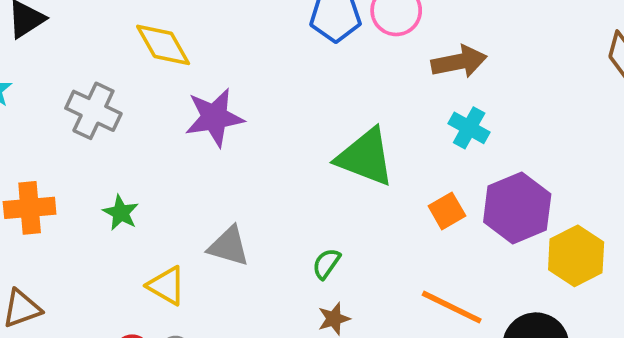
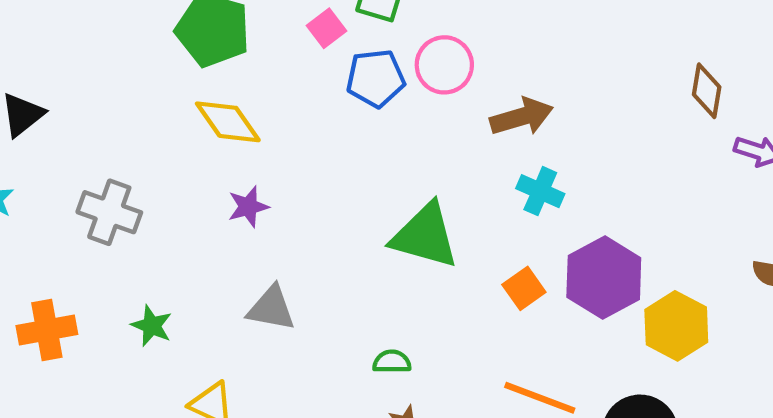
yellow diamond: (163, 45) -> (228, 122), moved
purple star: (214, 117) -> (248, 207), size x0.6
gray triangle: (229, 246) -> (271, 308), moved
green semicircle: (326, 264) -> (392, 362), turned 60

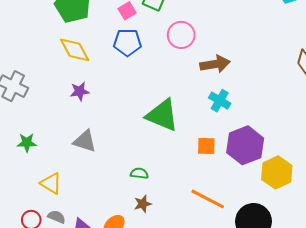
blue pentagon: (376, 78) -> (127, 42), moved
orange square: (524, 288) -> (206, 146), turned 30
green star: (152, 326) -> (27, 143), turned -30

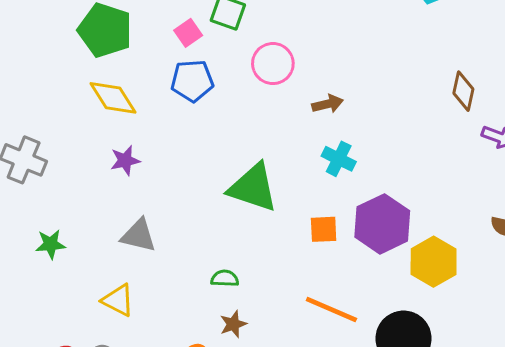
brown arrow: (215, 64) -> (328, 104), size x0.7
yellow triangle: (51, 183) -> (118, 300), moved

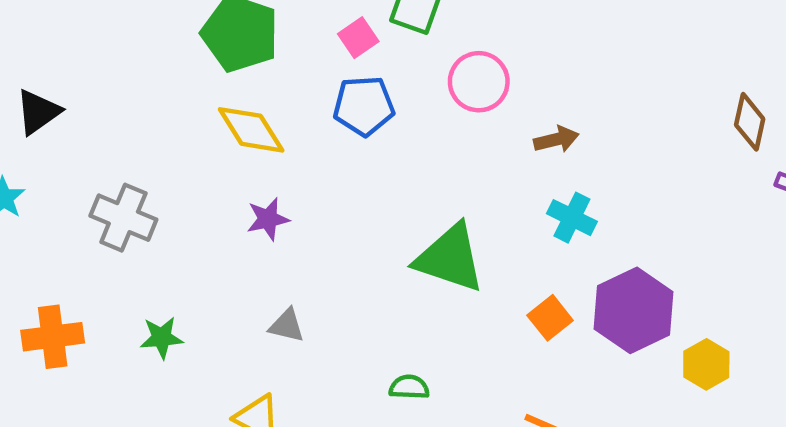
orange square: (324, 229) -> (550, 318), turned -36
gray triangle: (139, 235) -> (287, 326), size x0.7
yellow hexagon: (434, 262) -> (706, 364), size x0.7

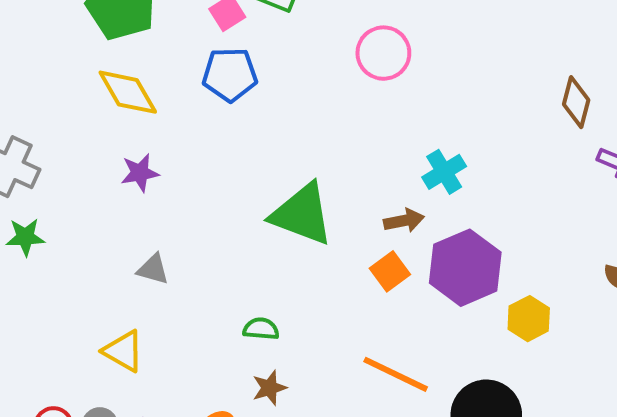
pink circle: (479, 82) -> (383, 53), moved
brown arrow: (556, 139) -> (404, 221), moved
cyan cross: (572, 218) -> (444, 172), moved, turned 30
green star: (162, 338) -> (25, 237), moved

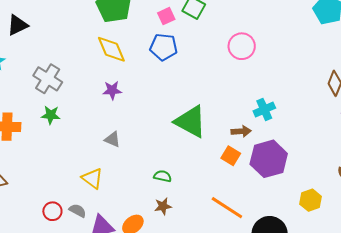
orange square: (390, 271) -> (231, 156), turned -30
yellow hexagon: (529, 319) -> (310, 200), moved

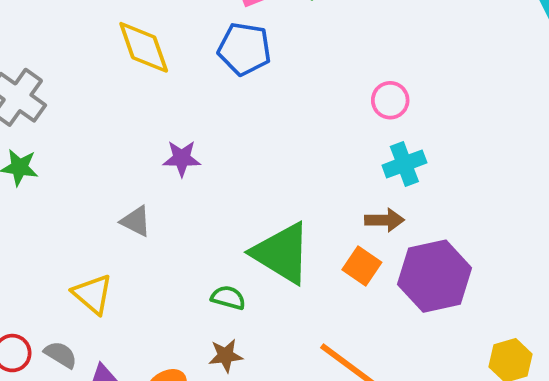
pink circle: (242, 46) -> (390, 100), moved, size x0.7
purple star: (112, 90) -> (182, 158), moved
cyan cross: (264, 110) -> (404, 164), moved
green triangle: (191, 122) -> (282, 253), moved

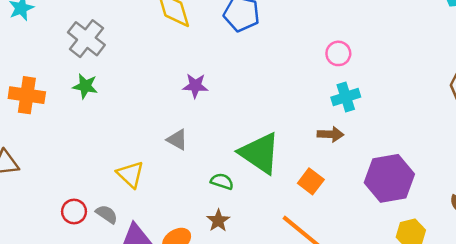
gray triangle: (136, 221) -> (177, 140), moved
orange square: (362, 266) -> (311, 181), moved
purple hexagon: (435, 276) -> (389, 178), moved
brown star: (226, 356) -> (218, 221), turned -30

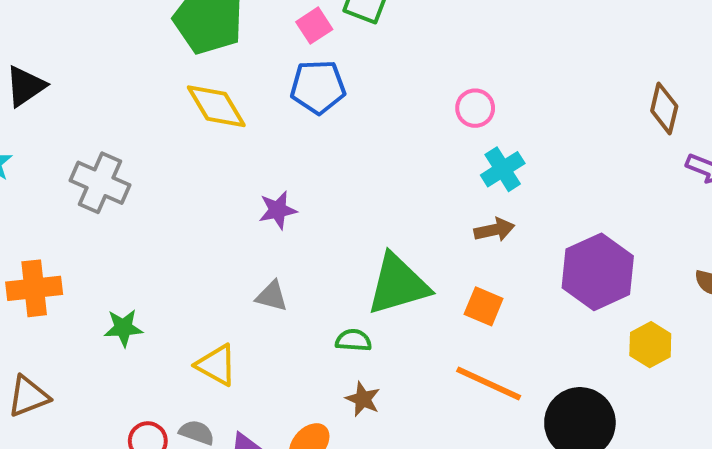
green star: (85, 86) -> (123, 328), moved
green triangle: (260, 153) -> (398, 284), turned -36

